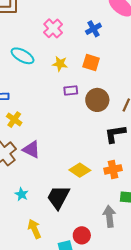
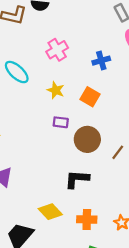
black L-shape: (115, 134) -> (77, 179), moved

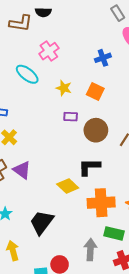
pink cross: (57, 50) -> (49, 51), moved
yellow diamond: (50, 212) -> (68, 186), moved
orange cross: (87, 219) -> (101, 203), size x1.5

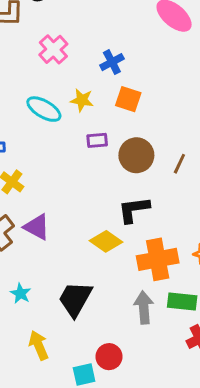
blue cross: (103, 58) -> (112, 62), moved
cyan ellipse: (27, 74) -> (44, 109), moved
gray arrow: (90, 249) -> (144, 308), moved

